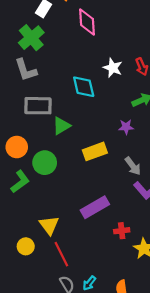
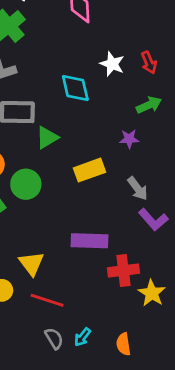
purple rectangle: (95, 207) -> (89, 241), turned 32
red cross: (122, 231) -> (123, 271), size x1.5
red line: (61, 254) -> (47, 300), turned -45

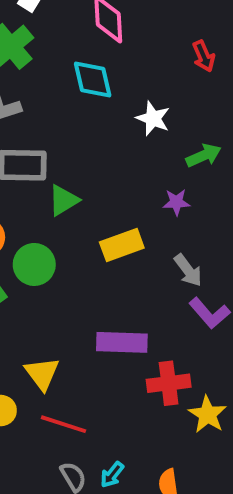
red arrow: (149, 63) -> (204, 56), moved
white star: (112, 64) -> (153, 118), moved
cyan diamond: (75, 88) -> (93, 80), moved

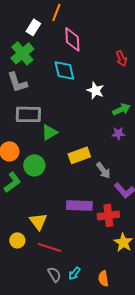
purple star: (176, 202) -> (118, 133), moved
gray arrow: (188, 270) -> (103, 170), moved
red cross: (169, 383) -> (108, 215), moved

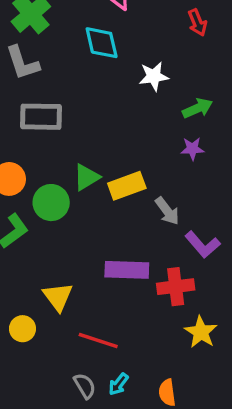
white star: (95, 90) -> (154, 76), turned -30
green triangle: (49, 132) -> (86, 177), moved
red line: (49, 247) -> (98, 340), moved

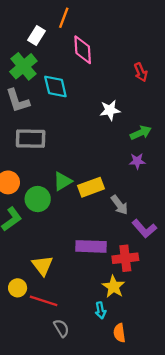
cyan diamond: (102, 43) -> (55, 86), moved
yellow star: (201, 332) -> (114, 287), moved
red line: (98, 340) -> (44, 301), moved
cyan arrow: (118, 384) -> (100, 310), moved, turned -49

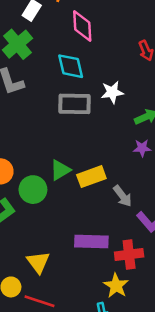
cyan diamond: (55, 86) -> (71, 66), moved
gray rectangle: (31, 139) -> (75, 104), moved

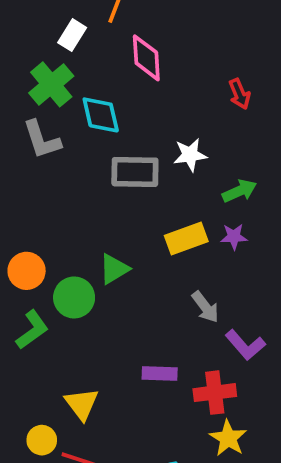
cyan diamond: (71, 66) -> (101, 115), moved
yellow rectangle: (91, 177) -> (186, 239), moved
purple rectangle: (91, 241) -> (160, 374), size x0.7
yellow star: (116, 286) -> (228, 438), moved

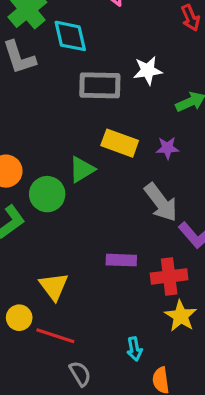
purple star: (234, 237) -> (167, 148), moved
yellow rectangle: (186, 239) -> (120, 143), moved, turned 40
gray arrow: (205, 307) -> (161, 202), size x1.4

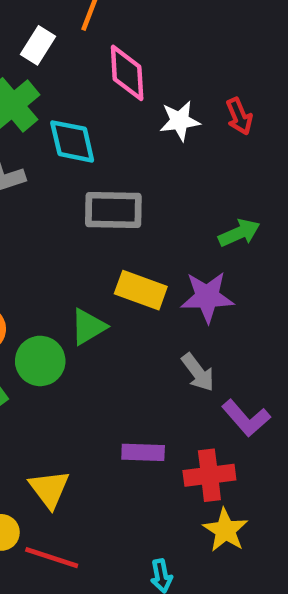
white star: (148, 71) -> (180, 121), moved
purple star: (167, 148) -> (207, 297), size x1.6
gray arrow: (161, 202) -> (198, 372), size x0.7

